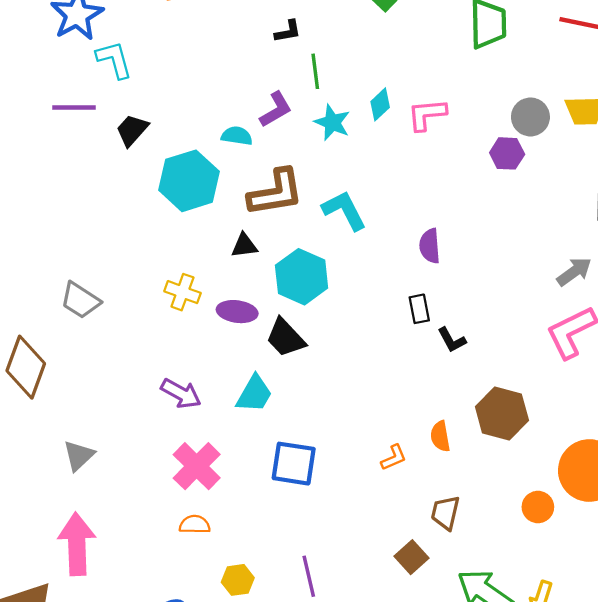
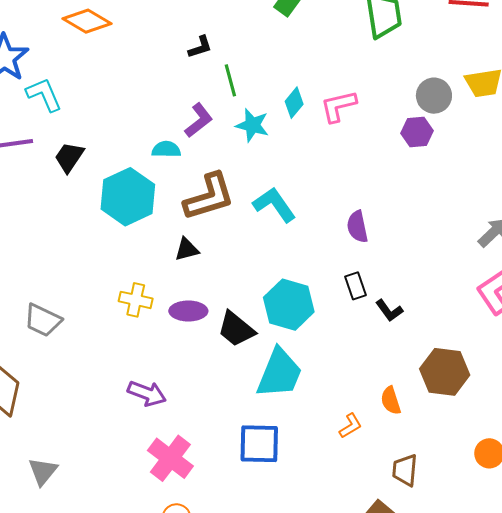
cyan hexagon: (302, 277) -> (289, 305), moved
cyan trapezoid: (254, 394) -> (279, 373), moved, size x1.4
gray triangle: (79, 456) -> (43, 471), moved

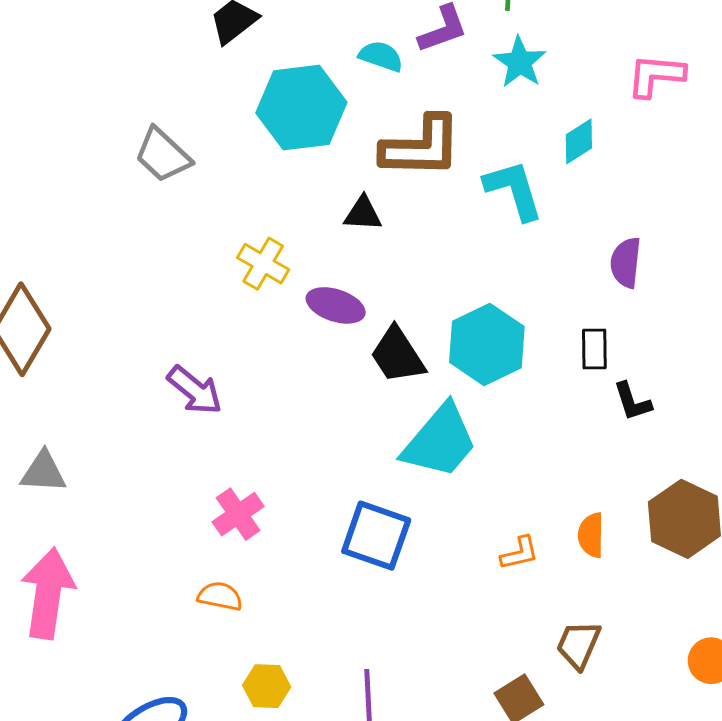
cyan diamond: (294, 103) -> (579, 141), moved
gray trapezoid: (43, 320) -> (163, 155), moved
purple arrow: (147, 393) -> (195, 390), moved
pink cross: (170, 458) -> (238, 514), size x0.7
gray triangle: (43, 471) -> (43, 472), turned 36

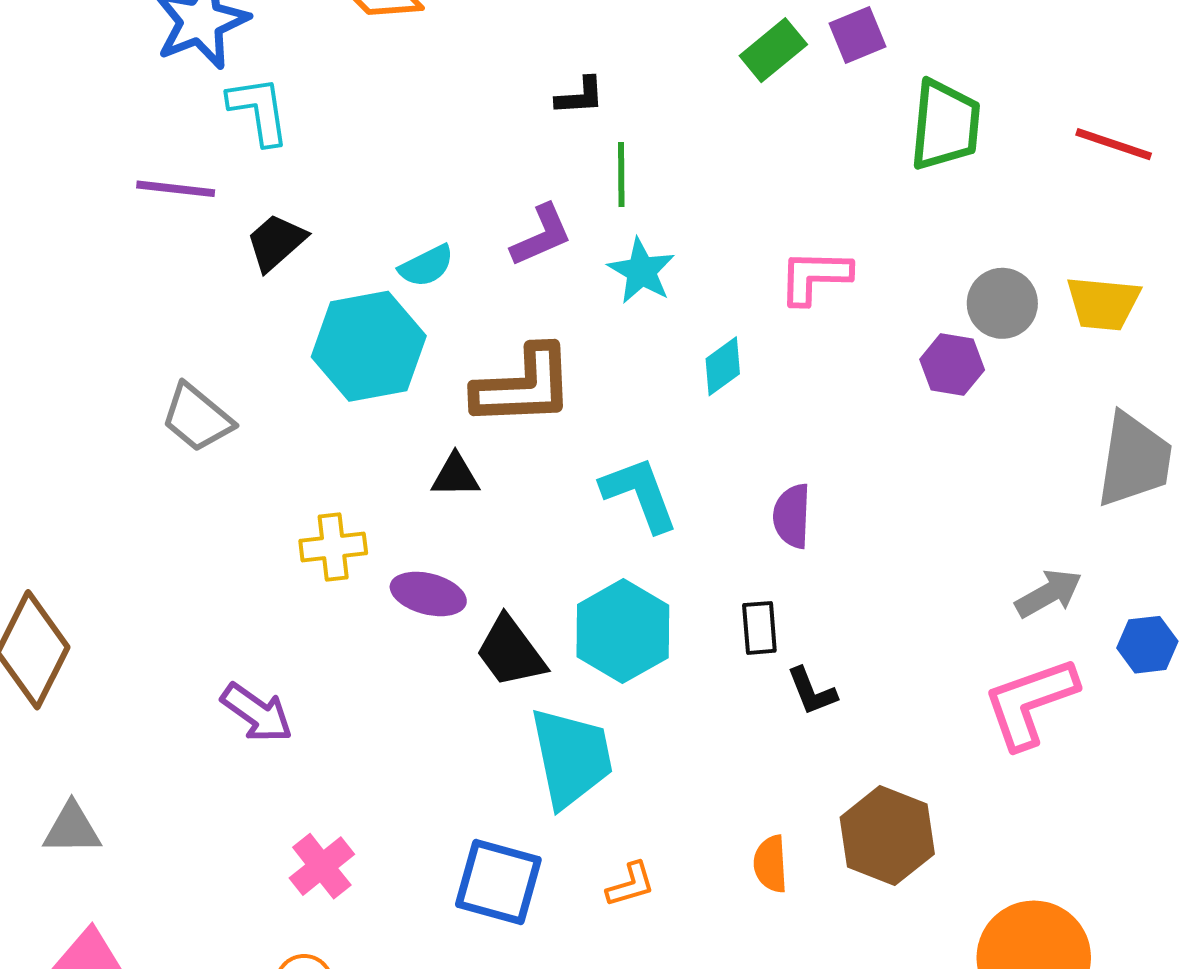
cyan semicircle: (381, 56) -> (426, 266), moved, turned 138
cyan L-shape: (514, 190) -> (640, 494), moved
yellow cross: (263, 264) -> (333, 547), turned -33
cyan trapezoid: (440, 441) -> (571, 757), turned -48
orange L-shape: (520, 553) -> (631, 885), moved

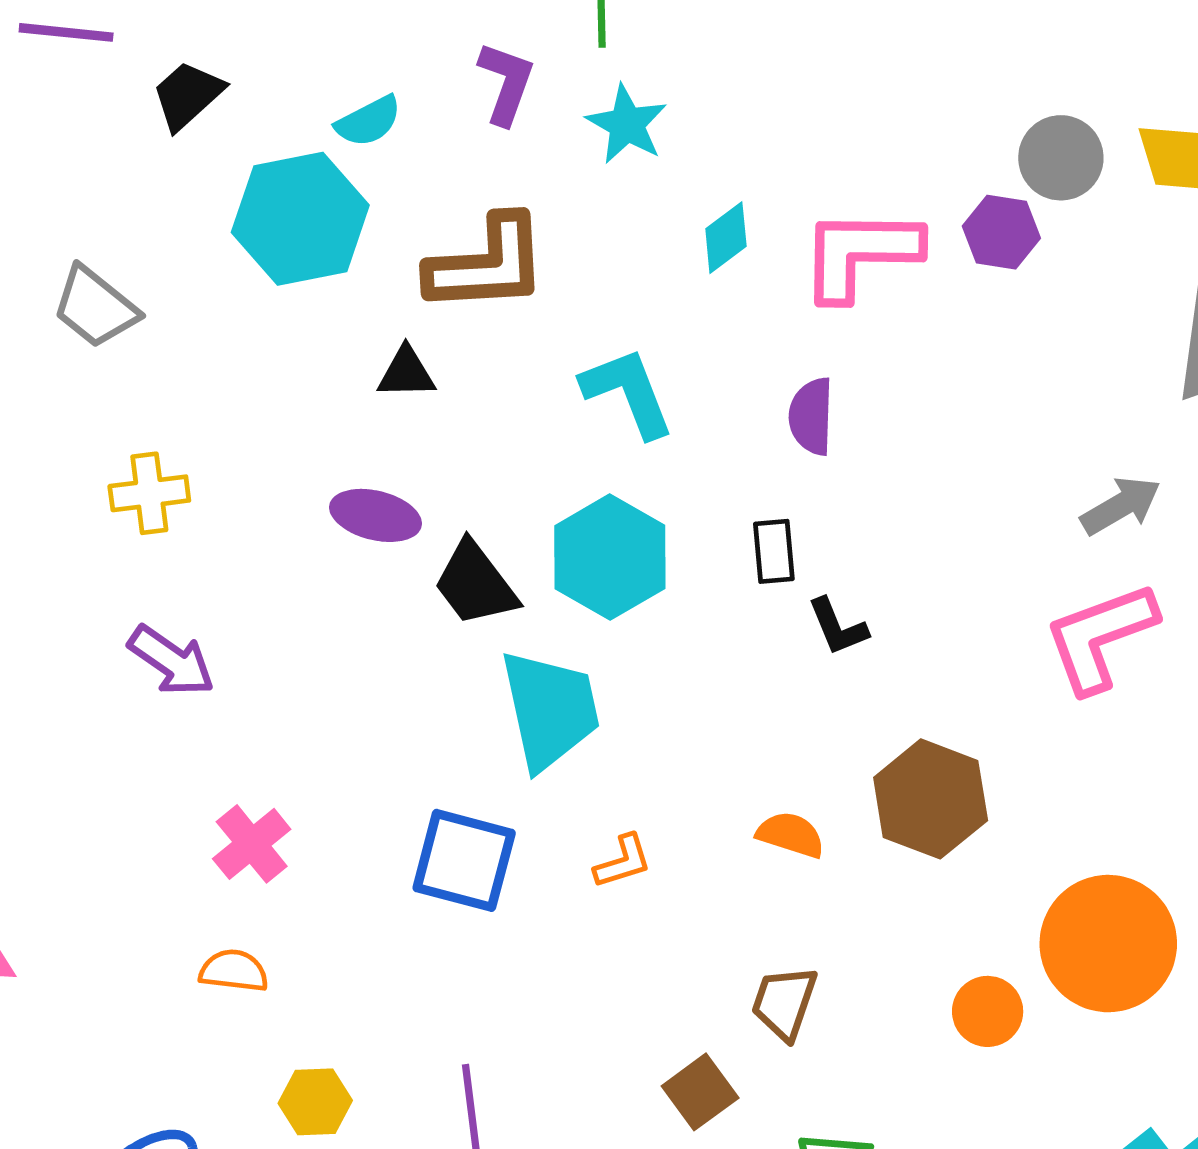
purple L-shape: (541, 235) -> (506, 83), turned -46
pink L-shape: (815, 277) -> (860, 254), moved, size x1.4
yellow cross: (333, 547) -> (149, 493), moved
orange semicircle: (770, 864) -> (791, 835), turned 112

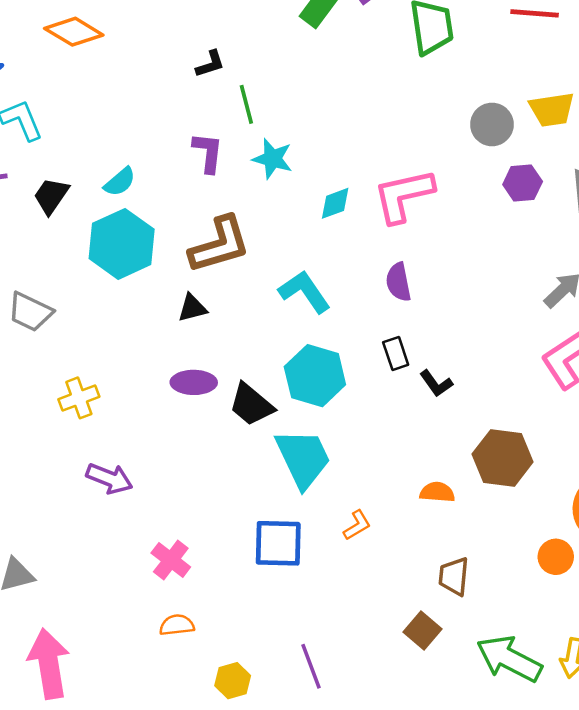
cyan semicircle: (368, 121) -> (120, 182), moved
purple hexagon: (1001, 232) -> (523, 183), moved
cyan diamond: (726, 238) -> (335, 203), turned 30

